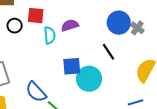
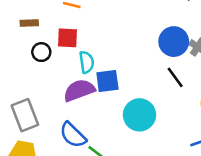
purple semicircle: (70, 25) -> (79, 90), moved, size x1.4
black line: (108, 52) -> (175, 77), moved
blue square: (72, 66) -> (107, 81), moved

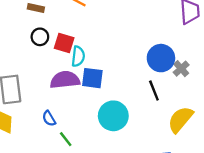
red square: (68, 38) -> (64, 43), moved
blue semicircle: (73, 135) -> (49, 118), size x0.6

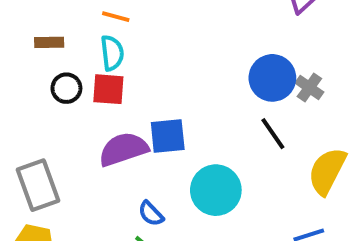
cyan semicircle: (78, 56) -> (112, 53), moved
blue semicircle: (49, 118) -> (151, 214), moved

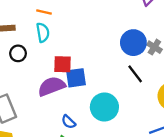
red square: (108, 89) -> (63, 64), moved

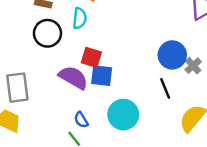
black circle: (18, 53) -> (47, 33), size x1.5
purple semicircle: (51, 86) -> (73, 78), turned 36

